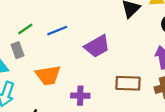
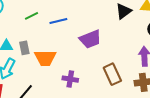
gray rectangle: (18, 50) -> (24, 48), moved
brown rectangle: (128, 83) -> (112, 74), turned 55

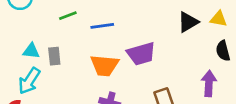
orange trapezoid: (45, 58) -> (104, 66), moved

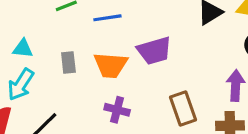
gray rectangle: (54, 56) -> (68, 63), moved

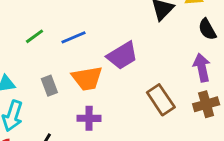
purple cross: (117, 110) -> (89, 118), moved

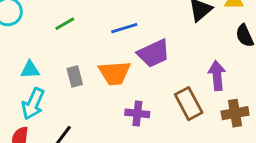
blue line: (73, 37) -> (124, 28), moved
purple arrow: (202, 68) -> (217, 75), moved
purple cross: (89, 118) -> (137, 113), moved

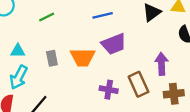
blue line: (124, 28) -> (103, 15), moved
purple cross: (137, 113) -> (109, 90), moved

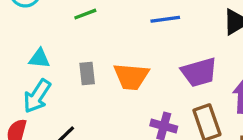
purple trapezoid: (114, 44) -> (199, 72), moved

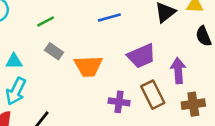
gray rectangle: (87, 73) -> (54, 51), moved, turned -42

